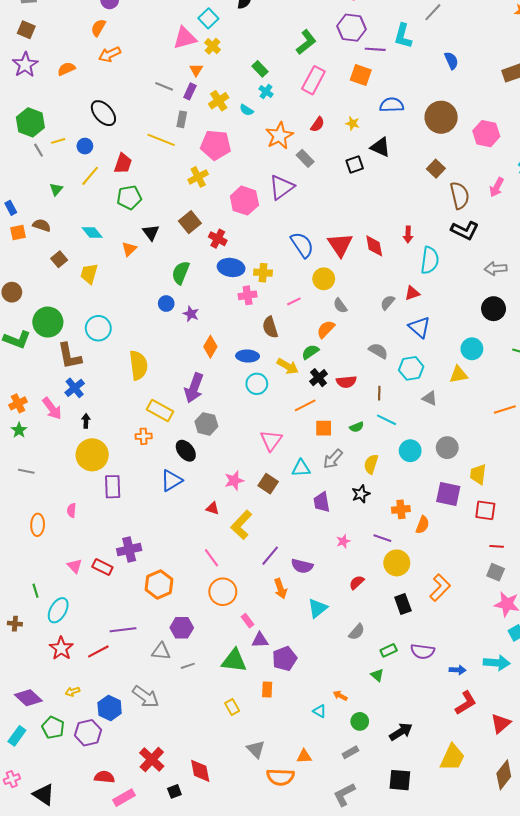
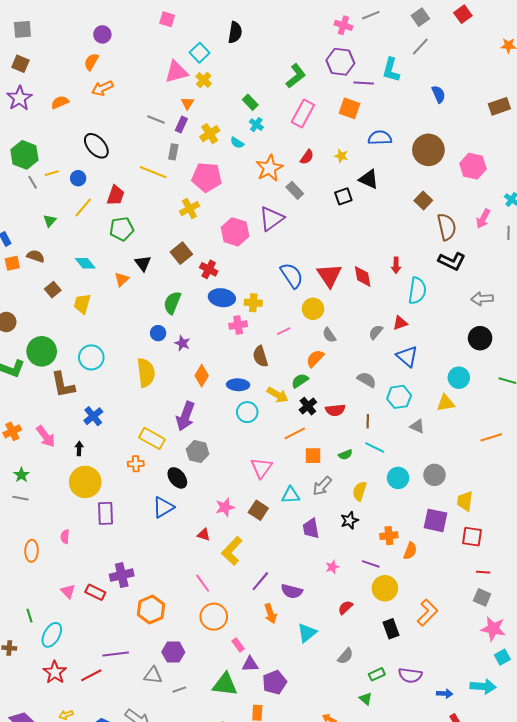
yellow semicircle: (138, 365) -> (146, 373), moved
blue cross: (75, 388) -> (93, 416), moved
green star: (19, 430) -> (21, 475), moved

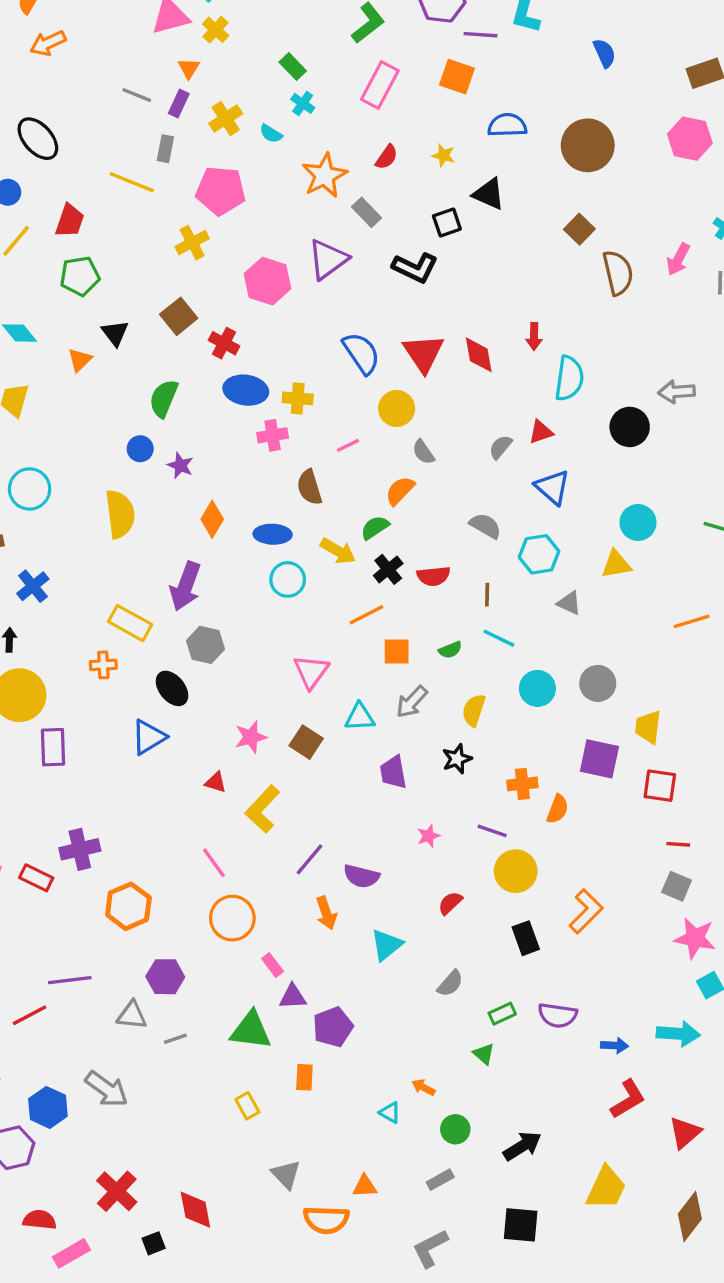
pink hexagon: (473, 166) -> (690, 139), moved
black L-shape: (452, 261) -> (415, 268), moved
black circle: (480, 338) -> (630, 427), moved

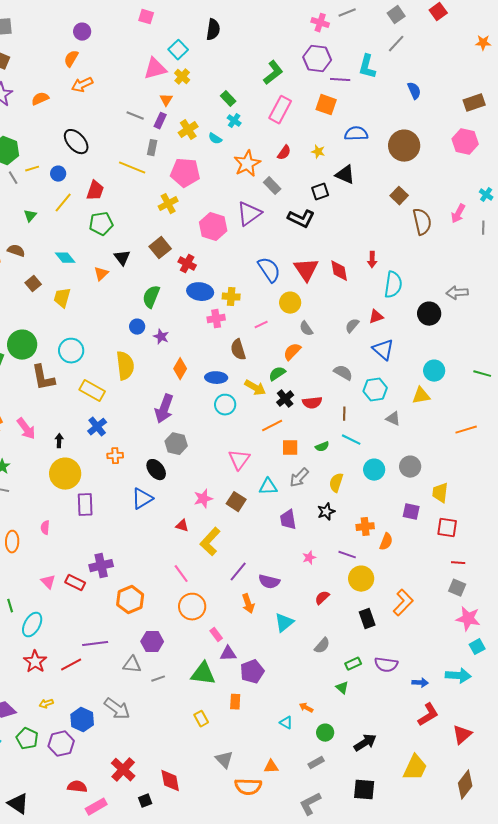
blue cross: (33, 586) -> (97, 427), moved
yellow rectangle: (130, 623) -> (92, 391), moved
purple square: (599, 759) -> (411, 512), size x0.7

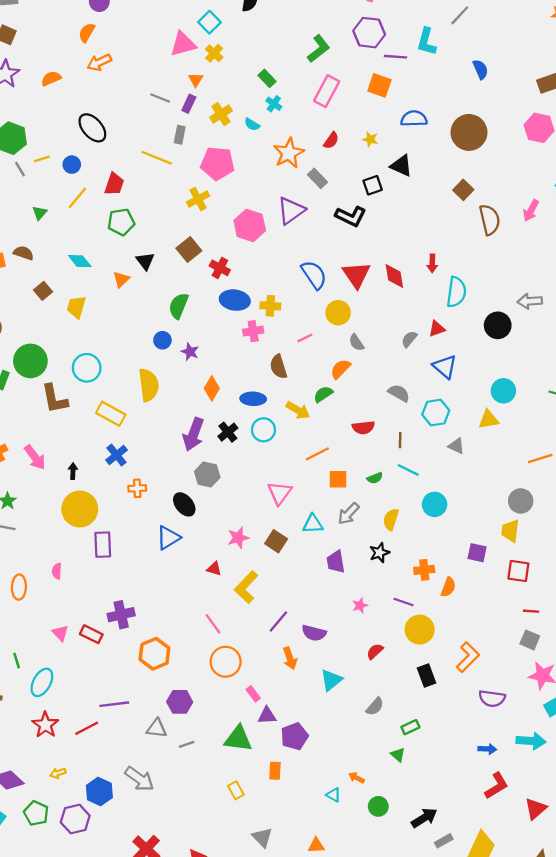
black cross: (285, 399) -> (228, 432), moved
gray circle: (410, 467) -> (521, 501), moved
purple semicircle: (386, 665) -> (492, 698), moved
gray rectangle: (316, 763) -> (444, 841), moved

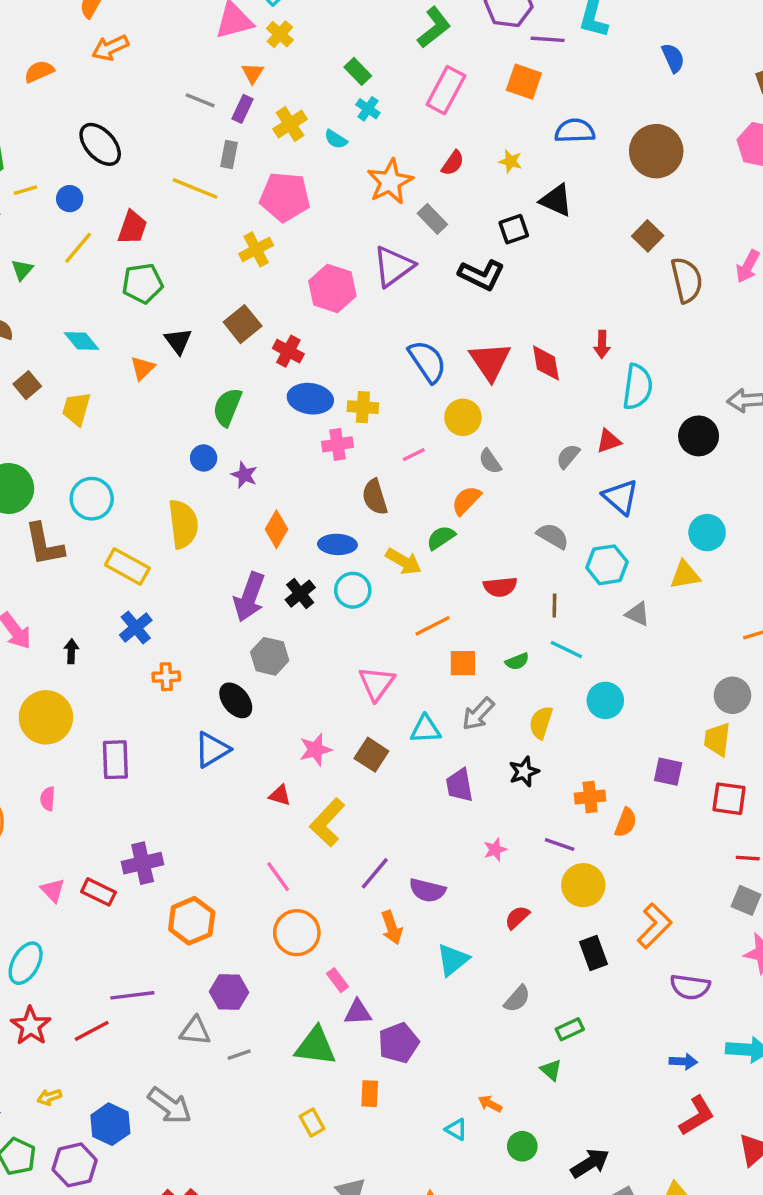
yellow circle: (80, 509) -> (46, 717), moved

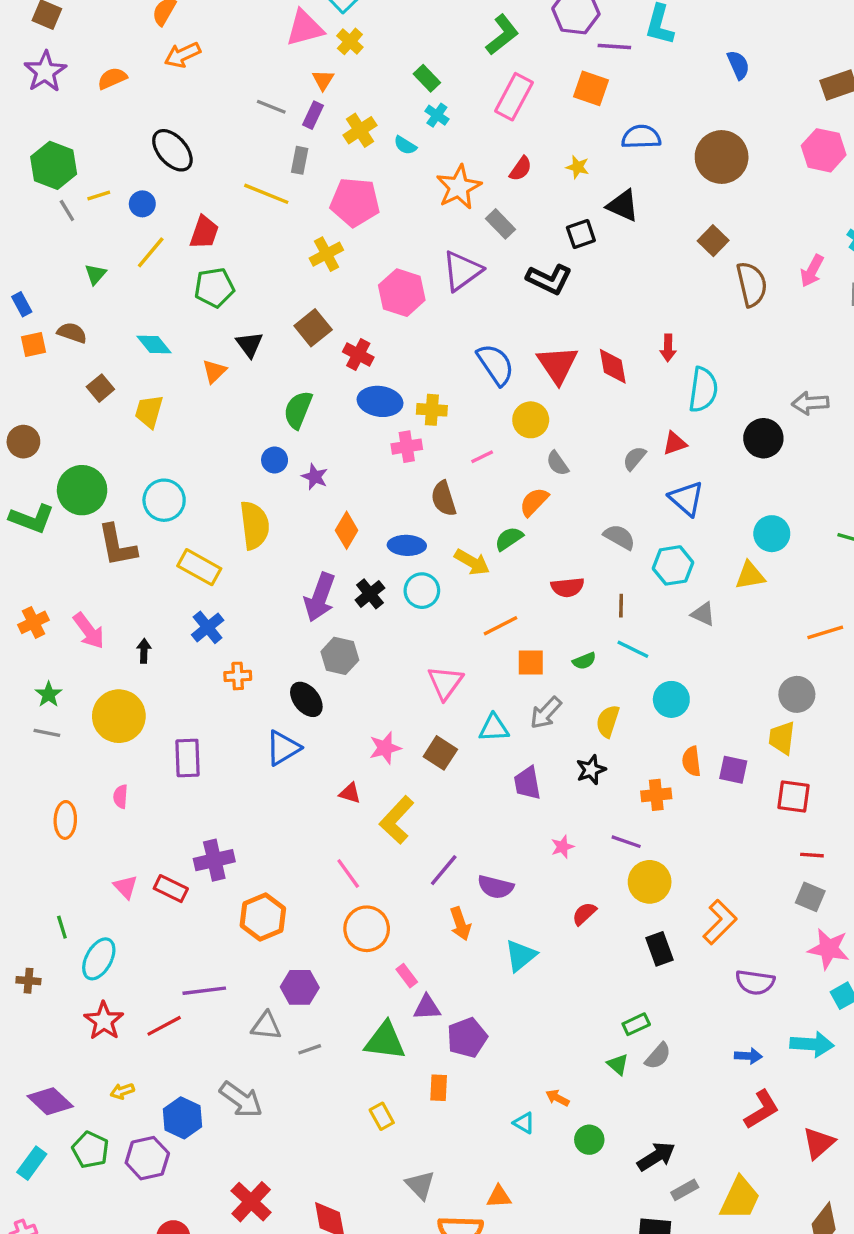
orange semicircle: (626, 822) -> (691, 761), moved, turned 152
gray semicircle: (517, 999) -> (658, 1056), moved

